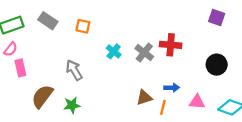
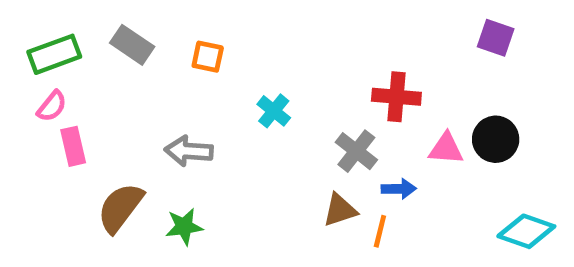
gray cross: (144, 53) -> (356, 151), moved
gray arrow: (74, 70) -> (189, 151), turned -55
pink triangle: (197, 102) -> (446, 149), moved

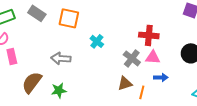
orange square: (208, 57) -> (69, 18), size x1.5
pink triangle: (446, 149) -> (153, 57), moved
blue arrow: (399, 189) -> (161, 77), moved

